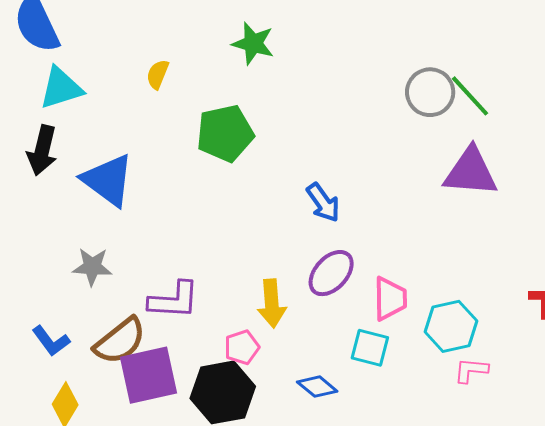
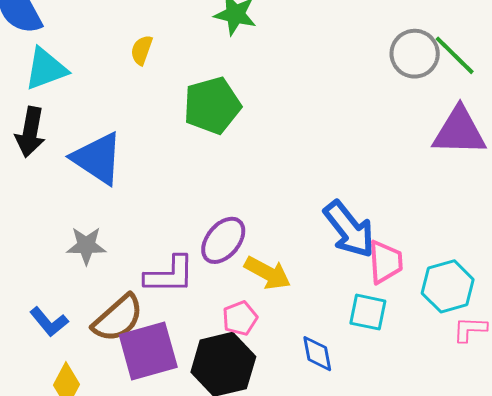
blue arrow: (323, 203) -> (349, 229), moved, size x1.5
purple ellipse: (331, 273) -> (223, 240), moved
yellow arrow: (272, 303) -> (268, 273), turned -54
blue diamond: (317, 387) -> (317, 354), turned 42

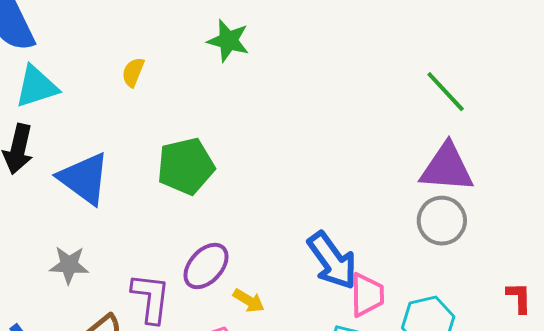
gray circle: (415, 54) -> (442, 221), moved
green pentagon: (212, 105) -> (186, 166), moved
yellow arrow: (268, 273) -> (249, 301), size x0.7
purple L-shape: (170, 275) -> (151, 298), turned -86

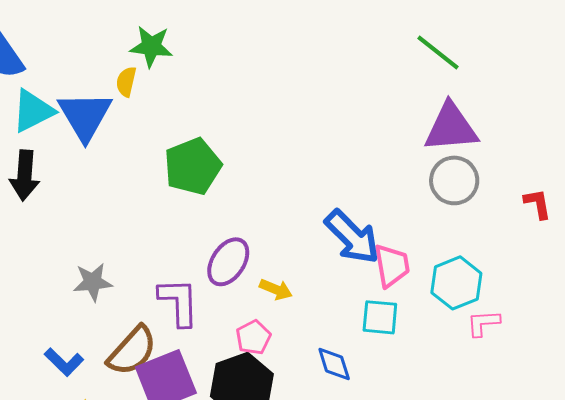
green star: (228, 41) -> (151, 46), moved
blue triangle: (84, 178) -> (85, 116), moved, turned 32
red L-shape: (519, 297) -> (538, 204), moved

